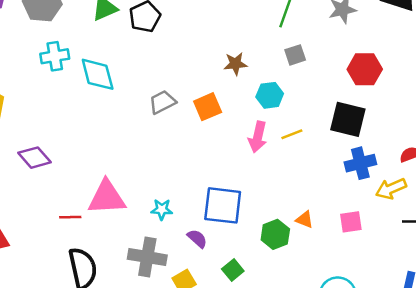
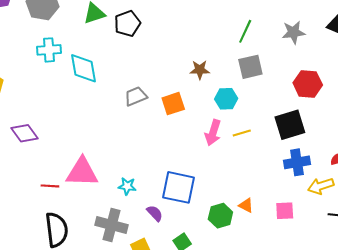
gray square: (295, 55) -> (250, 67), size x1.4
black square: (348, 119) -> (290, 125), turned -36

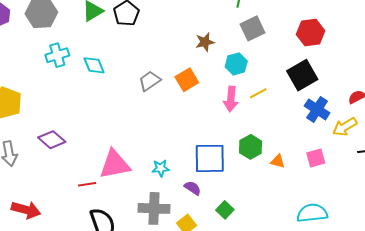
cyan diamond: (83, 68) -> (94, 65), size x0.7
blue cross: (297, 162) -> (317, 109), turned -35
green hexagon: (220, 216) -> (251, 147), moved

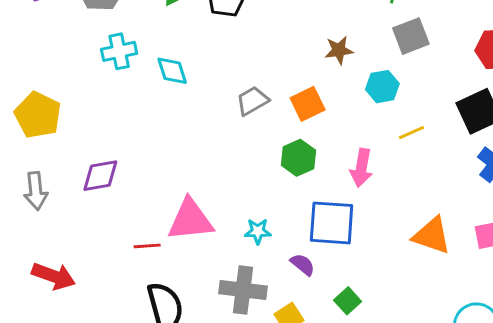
pink arrow: (231, 99) -> (361, 168), moved
purple diamond: (52, 140) -> (100, 176), turned -56
green hexagon: (251, 147) -> (298, 158), moved
orange triangle: (278, 161) -> (432, 235), size x1.8

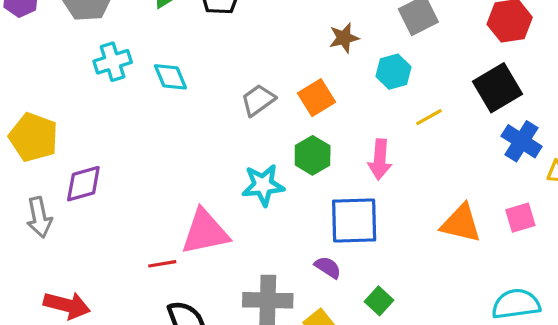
purple diamond: (100, 176) -> (83, 184), moved
cyan star: (258, 231) -> (263, 185), moved, size x1.5

